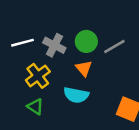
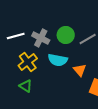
orange triangle: (84, 68) -> (80, 70), moved
cyan semicircle: (76, 95) -> (58, 60), moved

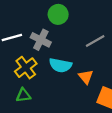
green circle: (66, 35) -> (58, 14), moved
green triangle: (26, 86) -> (23, 95), turned -40

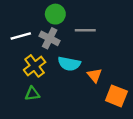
green circle: (58, 14) -> (55, 14), moved
gray line: (95, 41) -> (85, 30), moved, turned 30

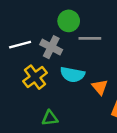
green circle: (55, 14) -> (69, 21), moved
green triangle: (32, 94) -> (50, 118), moved

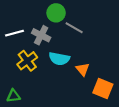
gray line: (90, 38) -> (74, 28), turned 30
green triangle: (50, 118) -> (13, 96), moved

